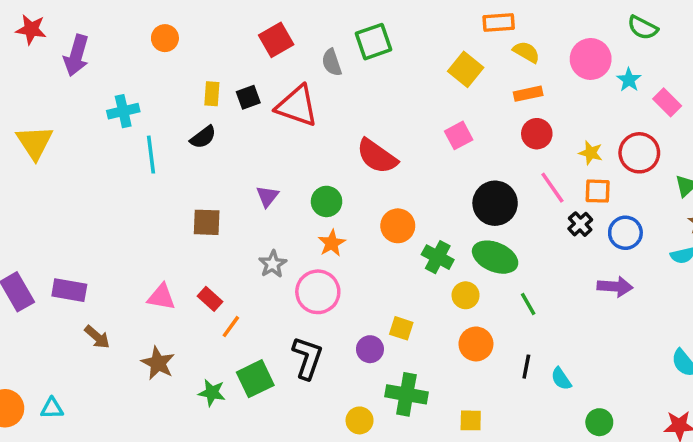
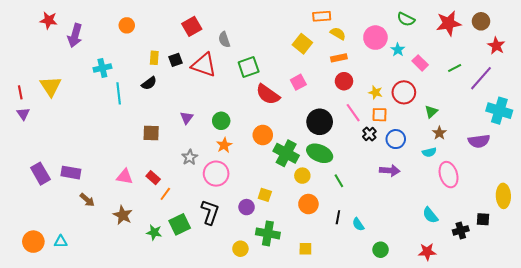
green square: (373, 42) -> (249, 67), moved
red semicircle: (377, 156) -> (268, 94), moved
green cross: (438, 257) -> (286, 153), size x1.4

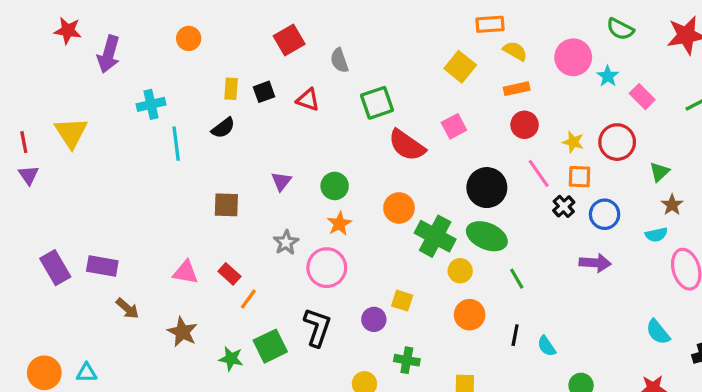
red triangle: (204, 65) -> (308, 100), size x0.6
green cross: (268, 233) -> (407, 360), size x0.7

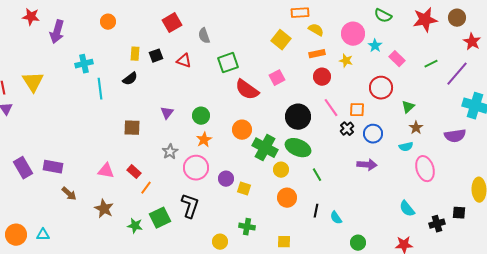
yellow star: (573, 142) -> (346, 61), moved
purple circle: (374, 319) -> (226, 179), moved

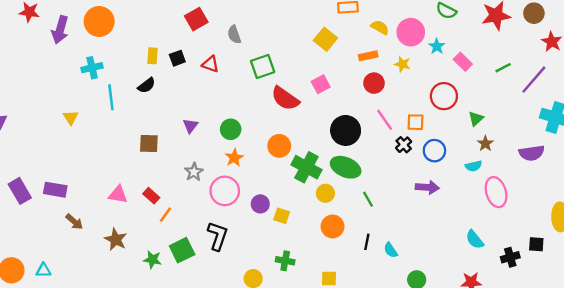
orange circle: (108, 22) -> (99, 21), moved, size x1.6
yellow semicircle: (316, 30) -> (380, 27), moved
yellow triangle: (33, 82) -> (71, 117), moved, size x0.6

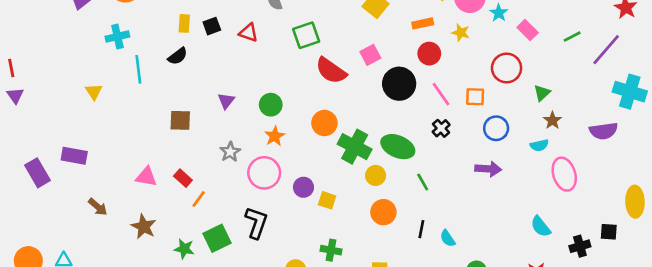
black circle: (346, 130) -> (399, 84), moved
black cross: (404, 145) -> (441, 128), moved
purple rectangle: (55, 190) -> (74, 156), moved

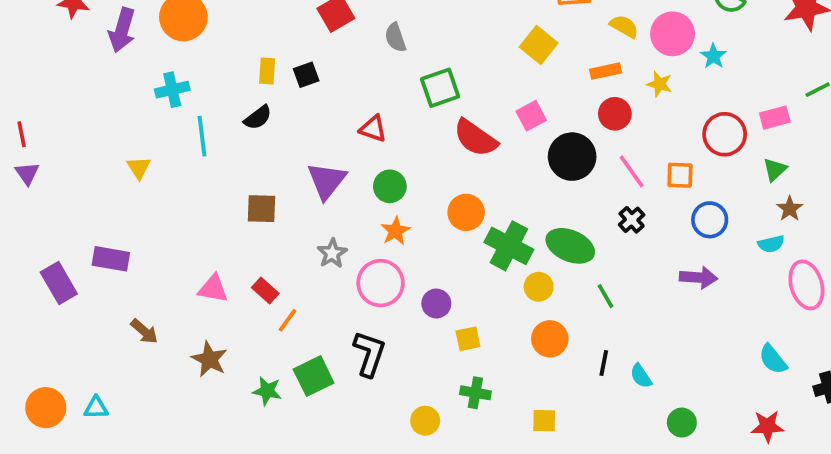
pink rectangle: (528, 30) -> (775, 118), moved, turned -60
red triangle: (248, 33) -> (373, 129), moved
purple triangle: (226, 101) -> (327, 181), size x1.6
yellow square: (327, 200) -> (468, 339), moved, turned -30

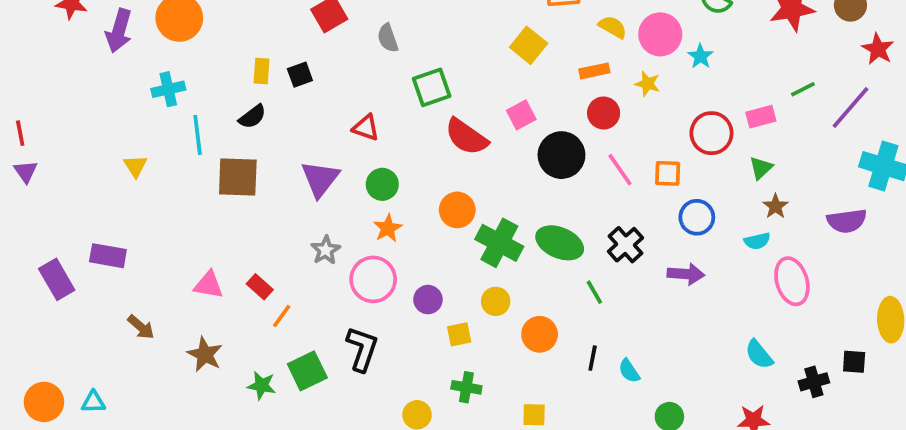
brown square: (262, 209) -> (238, 177), moved, size x1.4
black cross: (632, 220) -> (625, 245), moved, size x1.4
yellow circle: (539, 287) -> (496, 301), moved

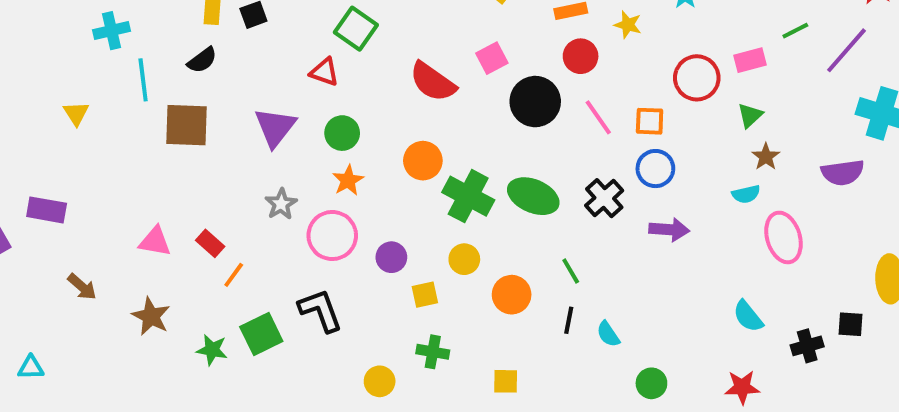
green square: (432, 87) -> (356, 29), moved, turned -36
blue circle: (697, 217) -> (655, 169), moved
green line: (594, 292) -> (571, 271), moved
black L-shape: (362, 349) -> (320, 310), turned -39

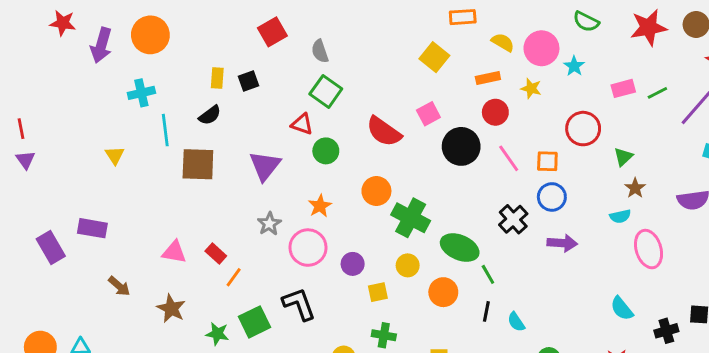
pink rectangle: (750, 60) -> (623, 88), moved
green circle: (342, 133) -> (326, 151), moved
green ellipse: (533, 196) -> (460, 248), moved

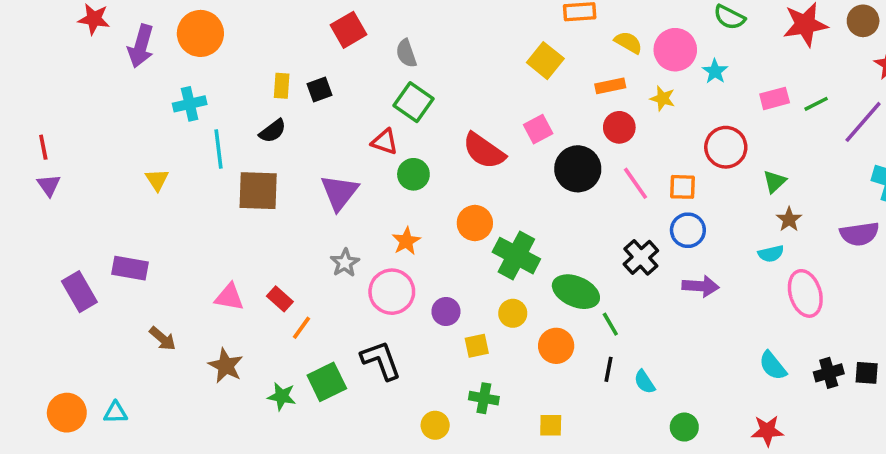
black cross: (666, 331) -> (829, 373), moved

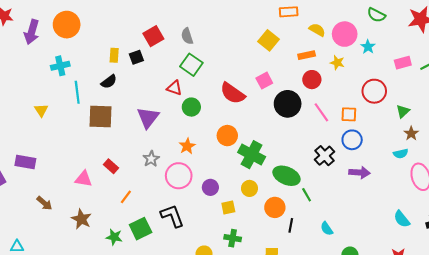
red square: (348, 30) -> (153, 36), moved
red rectangle: (280, 299) -> (111, 166), moved
black line: (608, 369) -> (291, 225), moved

